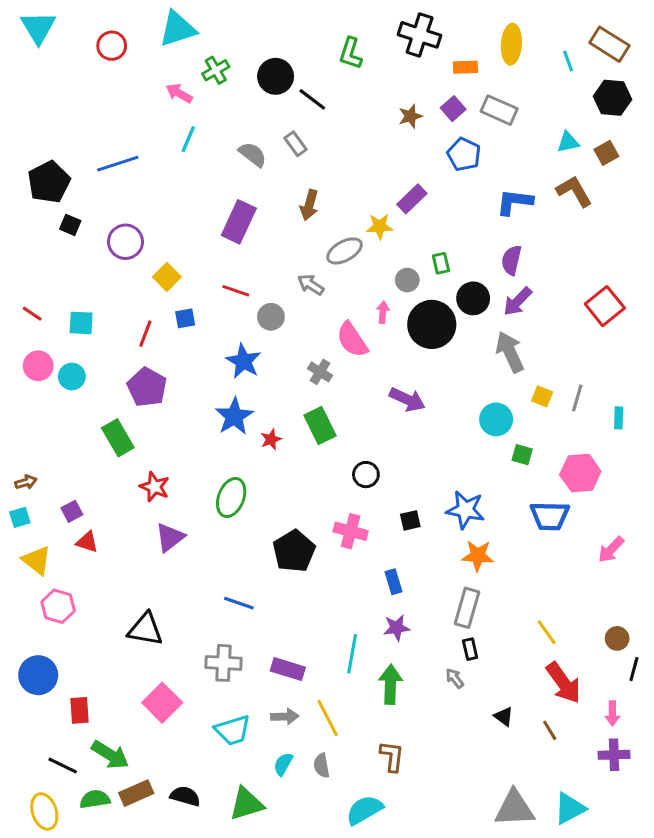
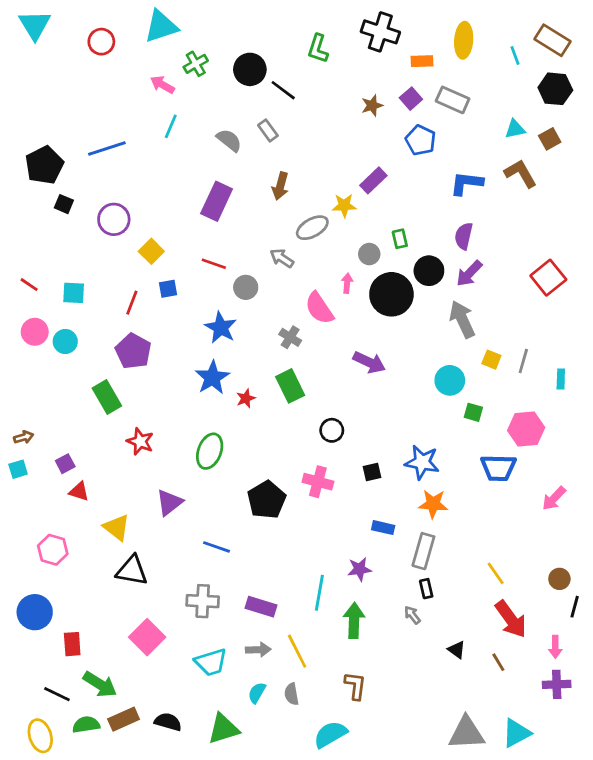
purple triangle: (170, 537) -> (169, 503), moved
yellow triangle: (37, 560) -> (117, 528), moved
blue rectangle: (393, 582) -> (383, 528), moved, turned -60

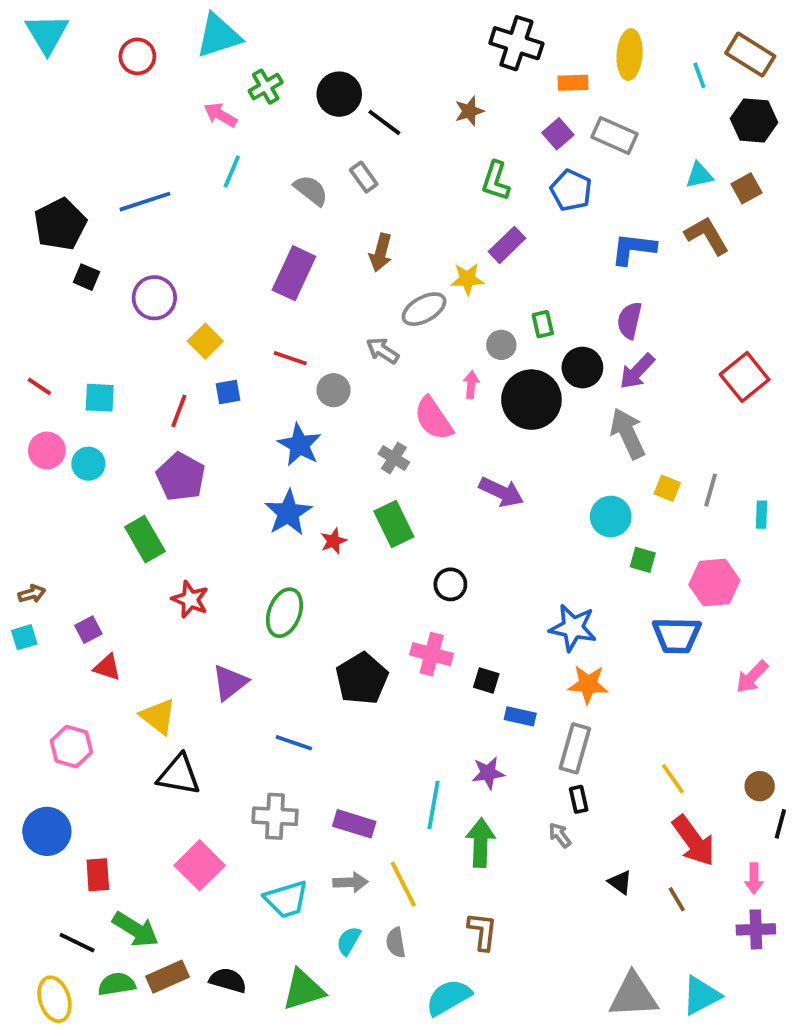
green L-shape: (318, 49) -> (496, 181), moved
brown star: (372, 105) -> (469, 111), moved
black square: (372, 472) -> (486, 681), moved, turned 30

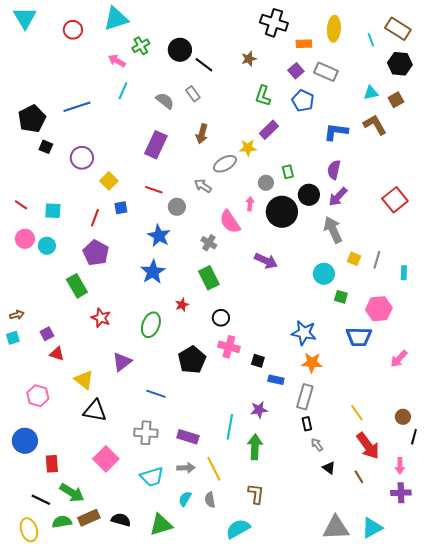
red star: (334, 541) -> (182, 305), moved
black circle: (450, 584) -> (221, 318), moved
gray arrow: (560, 835) -> (317, 445), moved

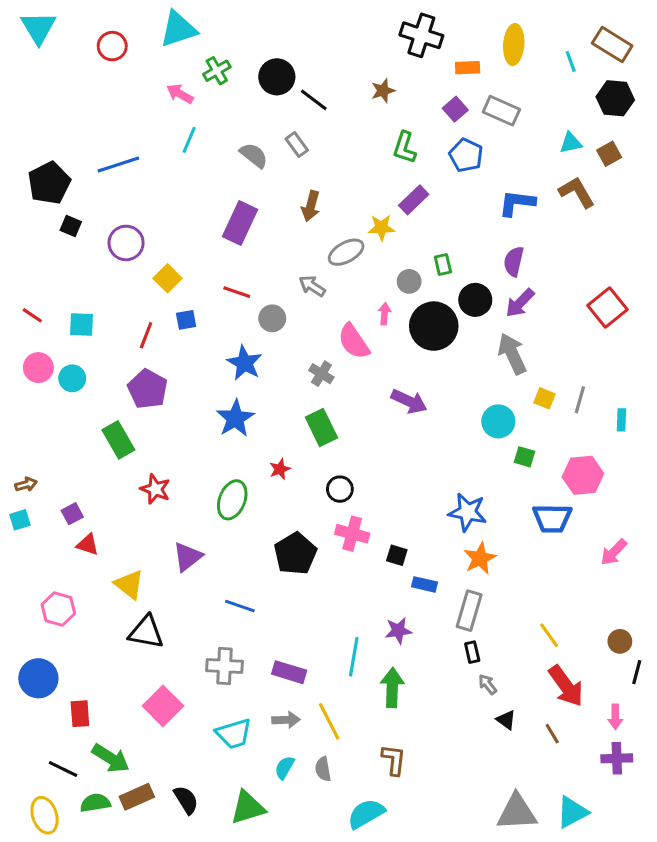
orange star: (312, 363) -> (480, 558), turned -30
black semicircle: (121, 520) -> (186, 800), turned 42

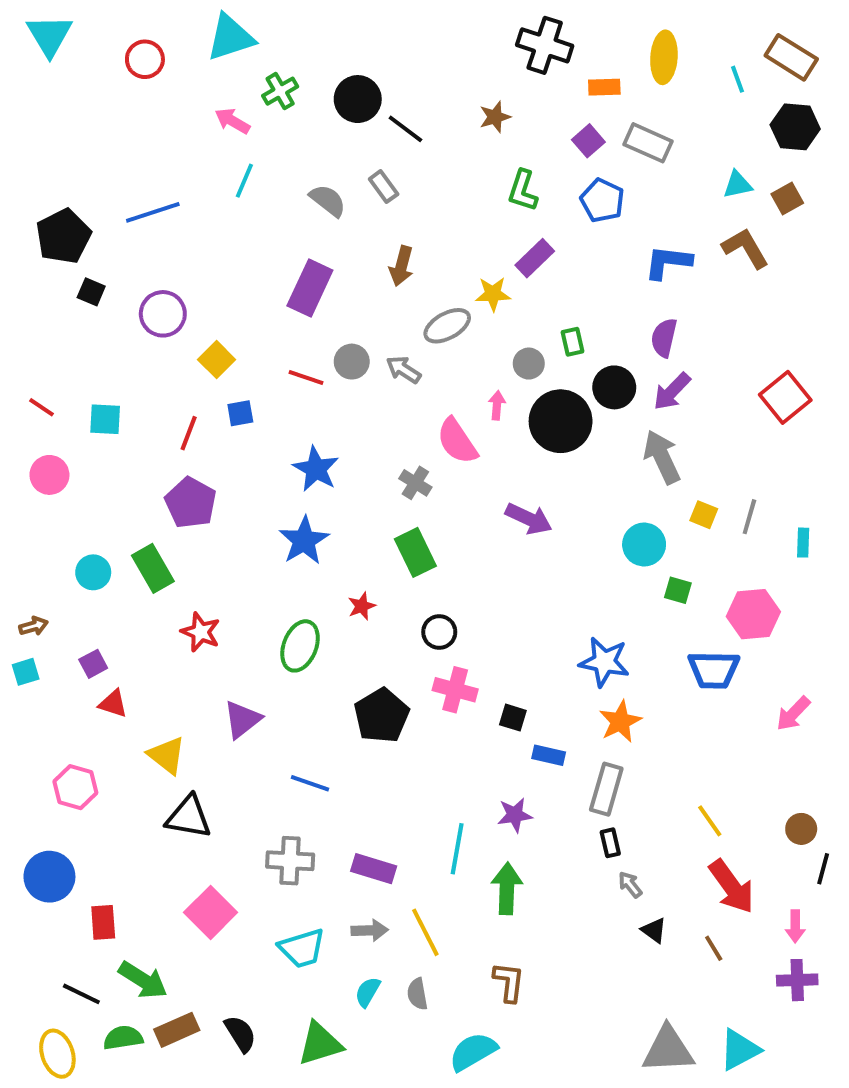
gray circle: (272, 318) -> (352, 362), moved
cyan circle: (72, 378) -> (93, 572), moved

